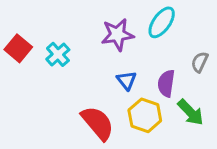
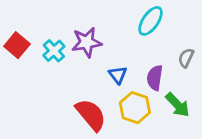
purple star: (117, 35) -> (87, 42), moved

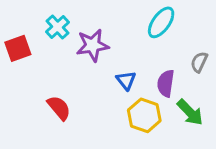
red square: (17, 45) -> (18, 48), turned 30
cyan cross: (54, 51) -> (57, 27), moved
red semicircle: (91, 115) -> (59, 108), moved, size x0.7

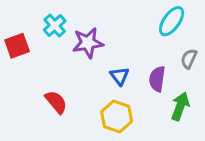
cyan ellipse: (161, 22) -> (172, 21), moved
green arrow: (190, 112) -> (180, 106), turned -116
yellow hexagon: (144, 115) -> (117, 116), moved

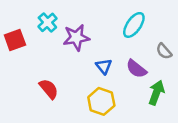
cyan ellipse: (172, 21) -> (134, 25), moved
gray semicircle: (189, 59) -> (164, 51), turned -66
purple semicircle: (157, 79) -> (136, 69), turned -60

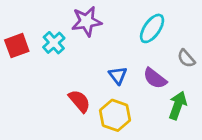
cyan cross: (47, 22) -> (54, 43), moved
purple star: (76, 37) -> (87, 21), moved
red semicircle: (49, 89) -> (79, 101), moved

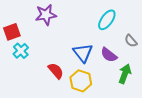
purple star: (87, 21) -> (46, 15), moved
cyan cross: (54, 43) -> (21, 51), moved
blue triangle: (118, 75) -> (83, 53), size x1.5

